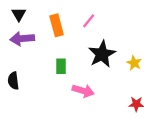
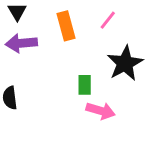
green rectangle: (61, 66) -> (85, 85), moved

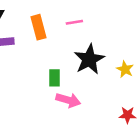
pink line: (108, 20) -> (74, 22), turned 42

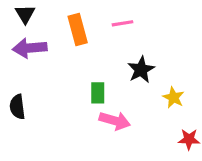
black star: (89, 59) -> (141, 70), size x0.7
yellow star: (125, 69) -> (173, 97), moved

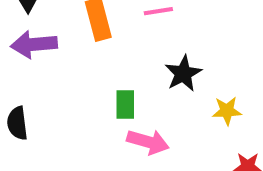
yellow star: (173, 97) -> (227, 111), turned -30

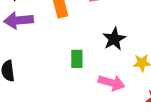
pink arrow: (148, 142) -> (111, 83), moved

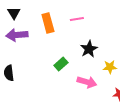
green rectangle: (77, 59) -> (61, 64), turned 48

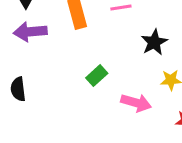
black star: (89, 49) -> (154, 42), moved

